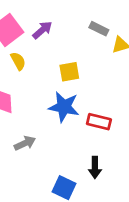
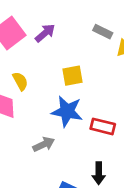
yellow semicircle: (18, 61) -> (20, 81), moved
gray arrow: (25, 143) -> (44, 144), moved

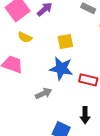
yellow semicircle: (20, 81) -> (25, 37), moved, turned 144

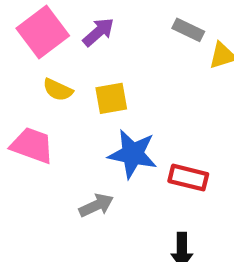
yellow square: (65, 41) -> (111, 98), moved

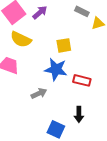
yellow semicircle: (58, 90) -> (21, 39), size x1.5
yellow square: (111, 98) -> (64, 45), moved

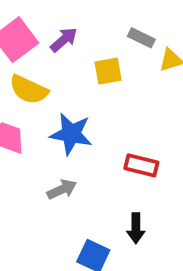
yellow square: (64, 45) -> (108, 71), moved
blue star: (56, 69) -> (71, 134), moved

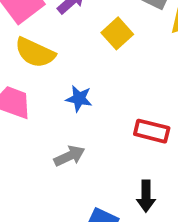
yellow square: (108, 71) -> (117, 33), turned -32
blue star: (71, 134) -> (79, 99), size x0.6

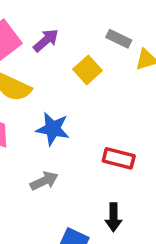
blue star: (79, 99) -> (53, 129), size x1.4

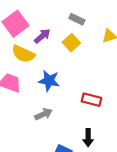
gray rectangle: (119, 39) -> (77, 19), moved
purple arrow: (46, 40) -> (42, 36), moved

